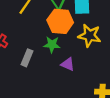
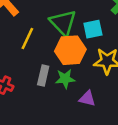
gray rectangle: (27, 58) -> (43, 75), moved

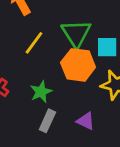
gray rectangle: (43, 75) -> (47, 121), moved
green star: (65, 79) -> (41, 92), moved, turned -30

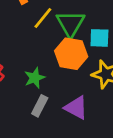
yellow line: (34, 43) -> (43, 18), moved
purple triangle: (86, 121) -> (76, 108), size x1.4

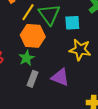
orange hexagon: (71, 54) -> (33, 36), moved

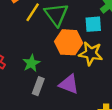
cyan square: (72, 23) -> (93, 24), moved
orange hexagon: (33, 36) -> (69, 42), moved

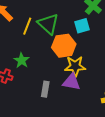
yellow star: (91, 54) -> (75, 66), moved
green star: (31, 63) -> (22, 60), moved

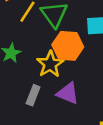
yellow star: (75, 66) -> (50, 64), moved, turned 30

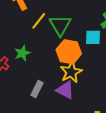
yellow star: (50, 64) -> (71, 72), moved

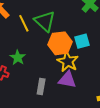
yellow line: (39, 21) -> (24, 23), turned -48
cyan square: (93, 37) -> (82, 41), moved

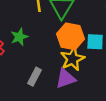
purple triangle: (67, 80) -> (66, 79), turned -48

